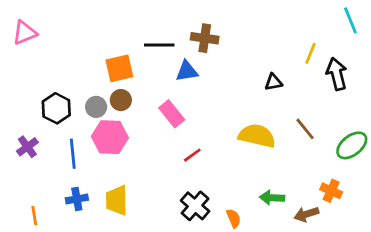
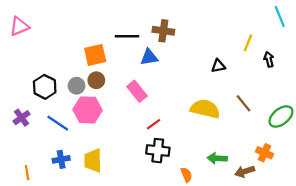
black arrow: (337, 74) -> (269, 59), size x0.6
blue line: (73, 154) -> (58, 123), turned -50
black cross: (195, 206) -> (158, 151), moved, turned -35

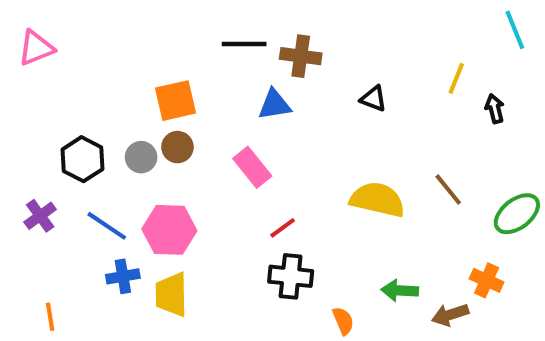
black line: (127, 36) -> (244, 44), moved
black triangle: (218, 66) -> (373, 99), moved, turned 32
pink hexagon: (88, 110) -> (169, 230), moved
blue cross: (61, 159) -> (123, 276), moved

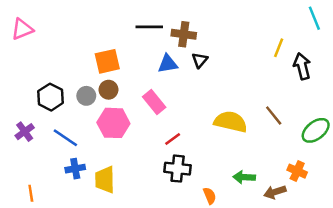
black triangle: (373, 99) -> (200, 60), moved, turned 49
black arrow: (495, 109) -> (302, 66), size x1.5
pink hexagon: (169, 230) -> (113, 123), moved

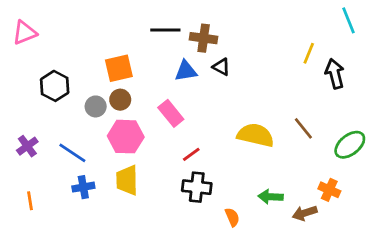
black triangle: (200, 60) -> (221, 67), turned -42
black hexagon: (51, 97) -> (55, 86), moved
yellow trapezoid: (105, 180) -> (127, 180), moved
orange line: (31, 193) -> (30, 201), moved

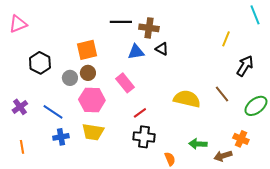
black arrow: (335, 74) -> (245, 66), moved, turned 45
yellow trapezoid: (127, 180) -> (93, 132), turned -80

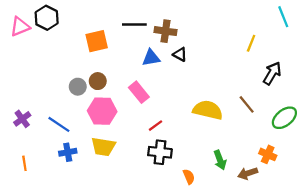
orange square: (87, 50) -> (97, 41), moved
black hexagon: (40, 63) -> (47, 18), moved
green arrow: (198, 144) -> (220, 160), turned -114

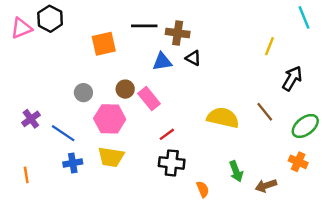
brown circle: (98, 81) -> (125, 89), moved
purple cross: (22, 119) -> (31, 119), moved
orange cross: (268, 154) -> (298, 162), moved

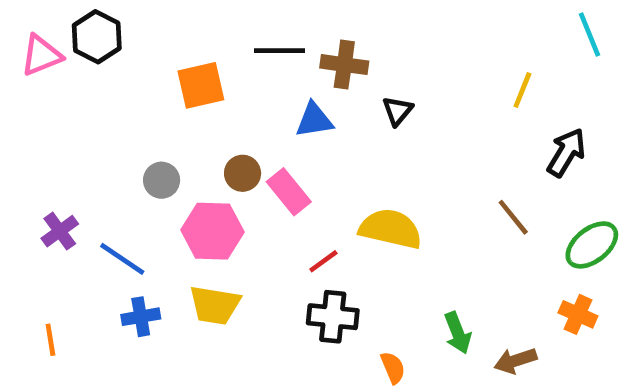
black triangle: (193, 58) -> (398, 111), moved, turned 42
yellow semicircle: (223, 118) -> (391, 229), moved

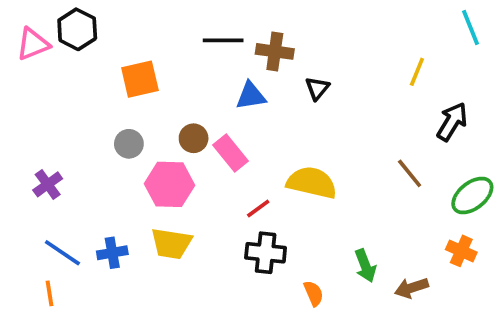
orange square: (201, 85) -> (140, 79), moved
blue line: (122, 259) -> (62, 253), moved
orange line: (50, 340) -> (49, 293), moved

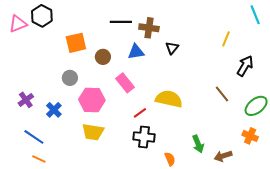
brown circle: (194, 138) -> (103, 57), moved
blue cross: (112, 253) -> (54, 110), moved, turned -35
orange line: (49, 293) -> (39, 159), moved, turned -56

